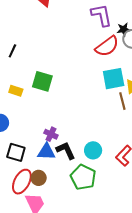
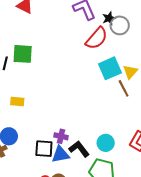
green square: (42, 81) -> (23, 54), moved
black square: (16, 152) -> (44, 149), moved

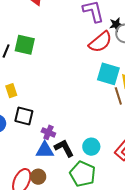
cyan square: (110, 68) -> (108, 74), turned 30
yellow rectangle: (17, 102) -> (11, 91), turned 56
black square: (44, 149) -> (24, 116), moved

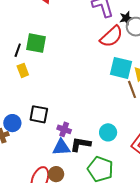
yellow rectangle: (11, 91) -> (23, 70), moved
cyan circle: (91, 147) -> (108, 132), moved
black L-shape: (64, 148) -> (80, 144), turned -50

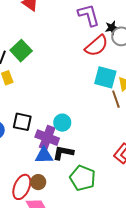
green square: (36, 43) -> (21, 51), turned 35
purple cross: (64, 129) -> (47, 138), size x1.6
cyan circle: (108, 132) -> (62, 123), moved

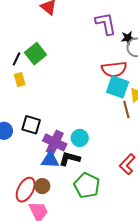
red semicircle: (97, 46) -> (114, 69), moved, turned 30
cyan circle: (62, 123) -> (80, 138), moved

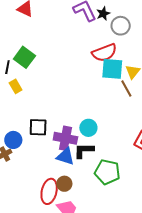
black star: (128, 38) -> (103, 14), moved
blue triangle: (50, 160) -> (65, 156), turned 30

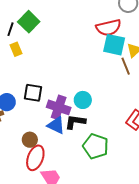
brown circle: (64, 184) -> (30, 140), moved

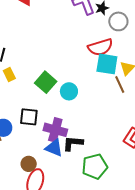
green square: (29, 22) -> (46, 82), moved
cyan circle: (83, 100) -> (69, 91), moved
green pentagon: (96, 146) -> (95, 166), turned -30

